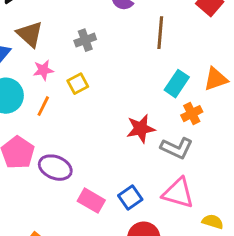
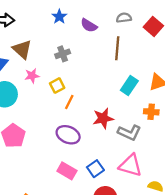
orange line: (43, 106) -> (69, 102), moved
orange cross: (192, 114) -> (151, 112), moved, turned 32
purple ellipse: (55, 168) -> (68, 135), moved

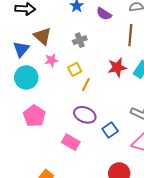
red star: (103, 118) -> (117, 67), moved
blue square: (95, 169) -> (110, 130), moved
pink rectangle: (67, 171) -> (71, 142), moved

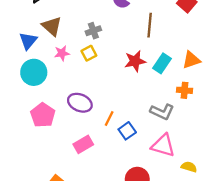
yellow square: (75, 69) -> (89, 53), moved
orange line: (86, 85) -> (109, 118), moved
purple ellipse: (85, 115) -> (80, 103), moved
pink rectangle: (71, 142) -> (83, 144), turned -60

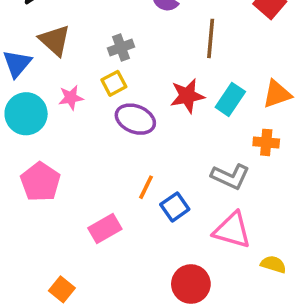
pink star: (62, 53) -> (71, 98), moved
purple ellipse: (80, 103) -> (135, 119), moved

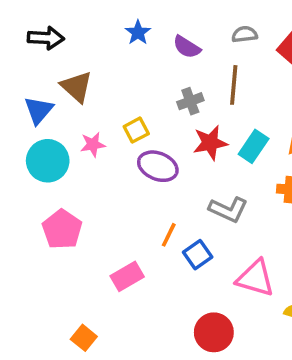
gray cross: (121, 47) -> (190, 101), moved
gray L-shape: (230, 176) -> (228, 210), moved

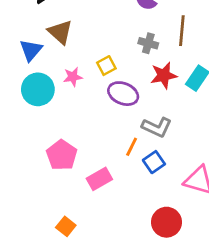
gray cross: (190, 101) -> (148, 43), turned 36
gray L-shape: (228, 210) -> (157, 127), moved
pink pentagon: (62, 229) -> (62, 155), moved

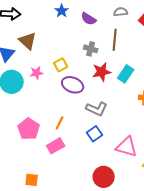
orange line: (132, 147) -> (60, 123), moved
orange square: (66, 226) -> (32, 180), turned -32

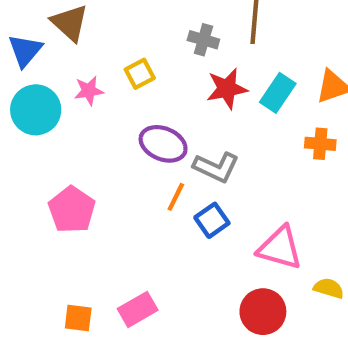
purple ellipse: (73, 85) -> (163, 144), moved
orange line: (60, 123) -> (176, 197), moved
pink rectangle: (56, 146) -> (138, 309), moved
red circle: (104, 177) -> (263, 312), moved

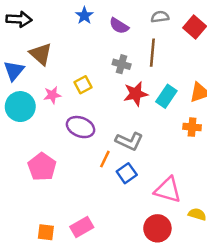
purple ellipse: (163, 144) -> (81, 127), moved

